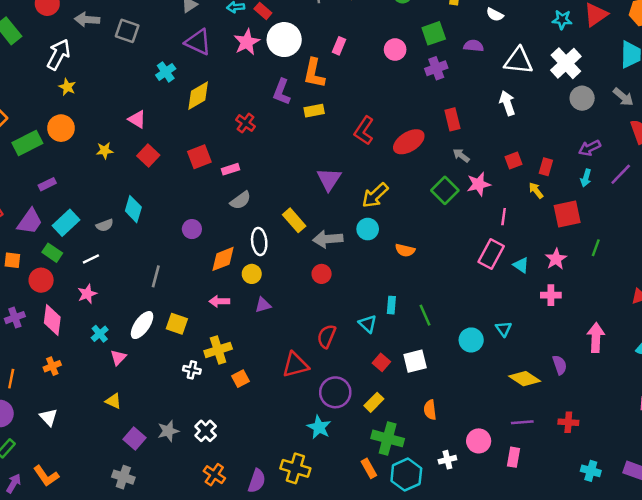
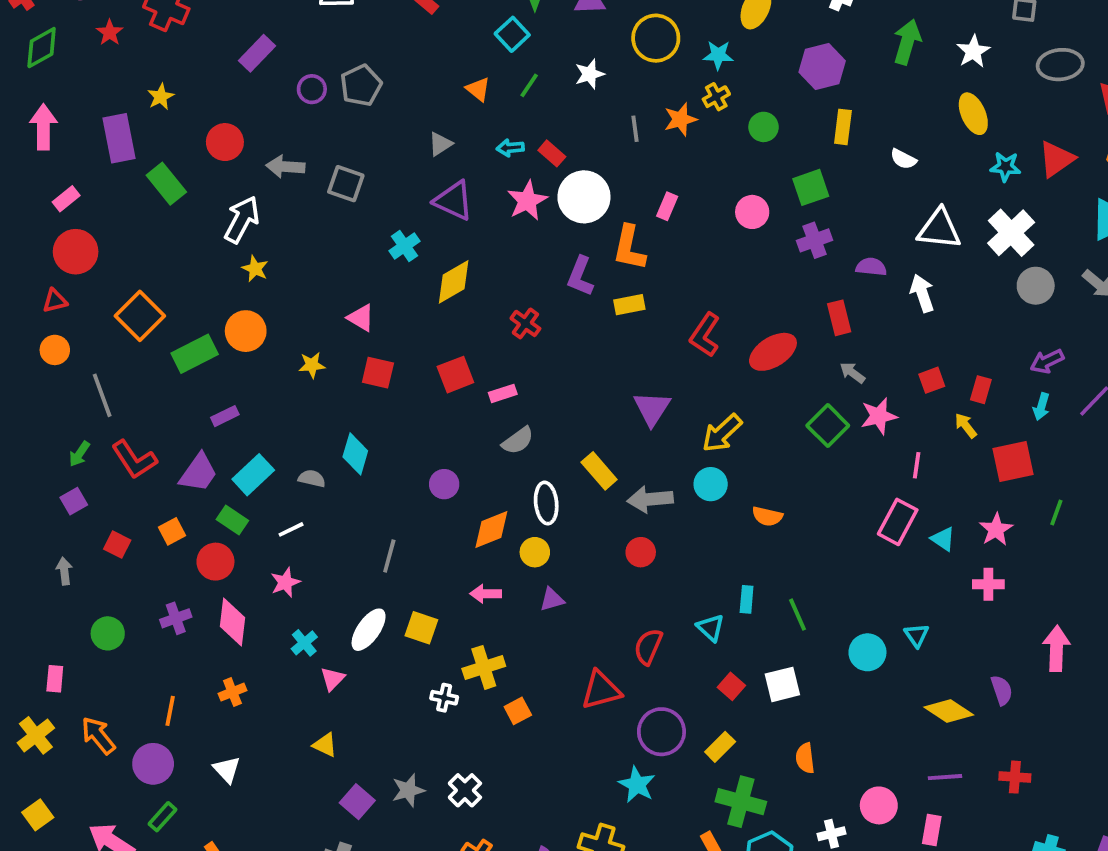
purple semicircle: (474, 46) -> (871, 267), moved
red square: (148, 155) -> (378, 373), turned -30
gray semicircle: (105, 225) -> (312, 478), turned -147
orange square: (12, 260) -> (172, 531), turned -35

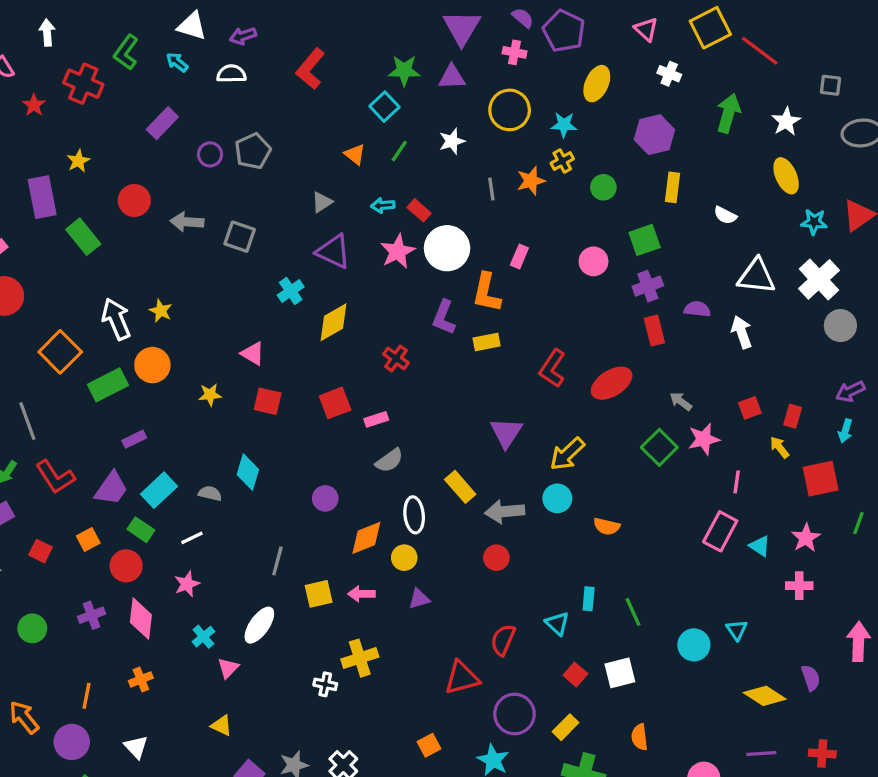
white arrow: (242, 220) -> (116, 319), moved, turned -51
red rectangle: (839, 318) -> (654, 330), moved
yellow square: (421, 628) -> (319, 594), moved, turned -32
orange square: (518, 711) -> (429, 745), moved

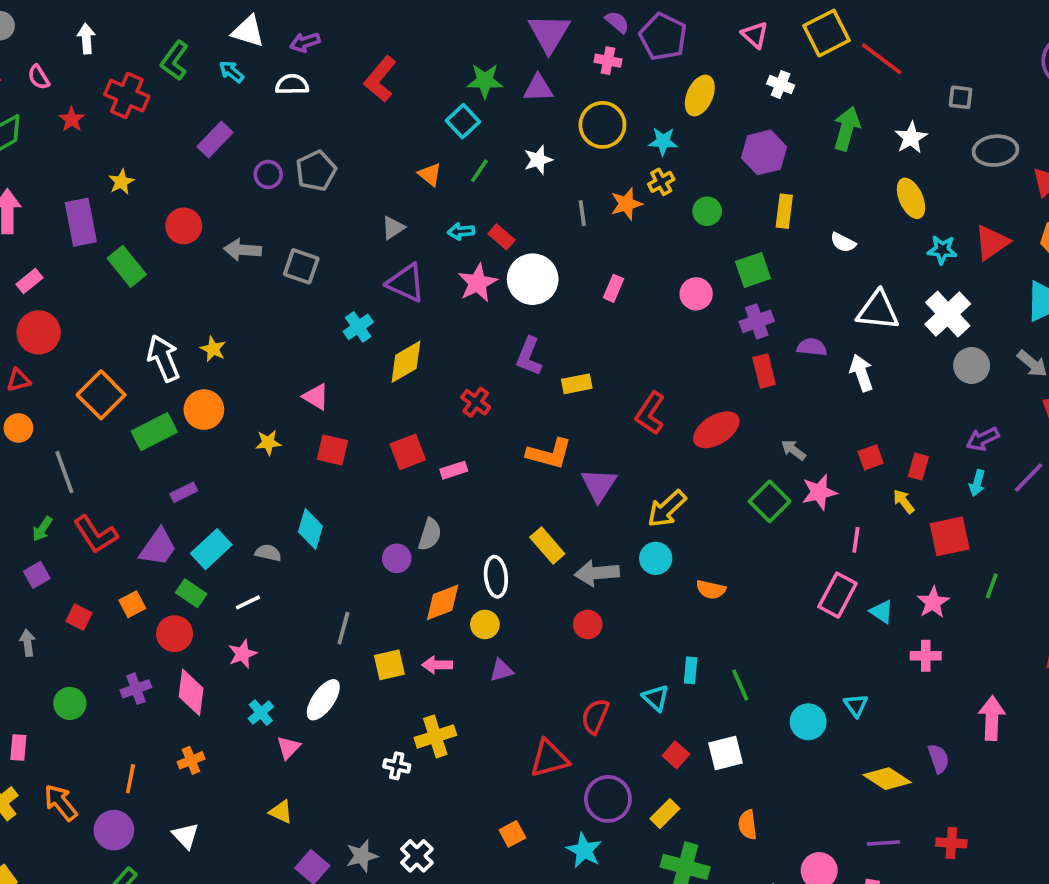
orange L-shape: (487, 293) -> (549, 454), moved, turned -87
gray semicircle: (389, 461) -> (430, 534), moved, turned -36

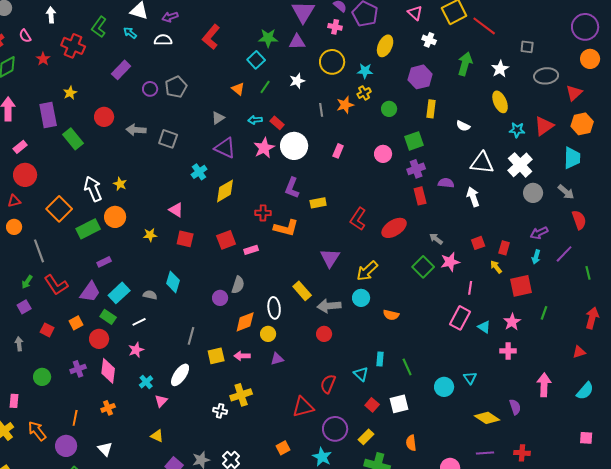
red cross: (476, 402) -> (263, 213), turned -35
orange L-shape: (549, 454) -> (286, 228), moved

